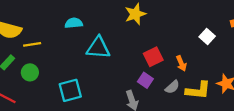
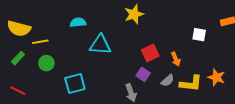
white square: (207, 37) -> (199, 35), turned -32
green circle: (30, 72) -> (46, 63), moved

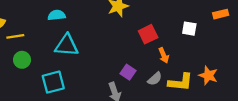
cyan triangle: (100, 45) -> (67, 45), moved
red square: (150, 53) -> (148, 34), moved

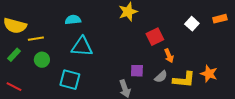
white square: (189, 29) -> (192, 24), moved, turned 32
purple square: (128, 72) -> (137, 71), turned -32
cyan square: (53, 82) -> (70, 80), turned 30

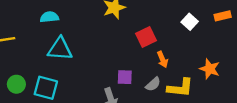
green circle: (42, 60) -> (16, 84), moved
orange star: (209, 74) -> (210, 69), moved

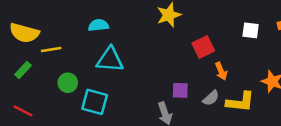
white square: (190, 22) -> (251, 30), turned -35
green circle: (16, 84) -> (68, 83), moved

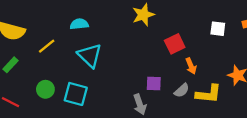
yellow line: (51, 49) -> (47, 46), moved, turned -30
cyan triangle: (110, 60) -> (90, 55), turned 40
green circle: (68, 83) -> (45, 89), moved

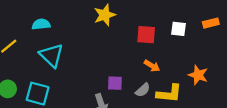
red square: (175, 44) -> (146, 35), moved, turned 30
orange arrow: (191, 66) -> (152, 66), turned -35

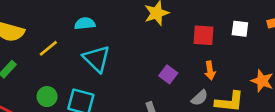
orange arrow: (152, 66) -> (210, 70), turned 49
purple square: (115, 83) -> (168, 74), moved, turned 35

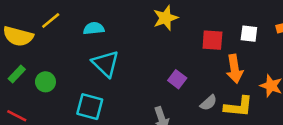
yellow line: (48, 48) -> (51, 21), moved
orange arrow: (210, 70) -> (235, 69), moved, size x1.5
green circle: (47, 97) -> (45, 82), moved

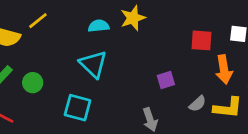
yellow star: (165, 18) -> (133, 18), moved
cyan semicircle: (94, 28) -> (99, 26), moved
purple square: (177, 79) -> (166, 80), turned 36

